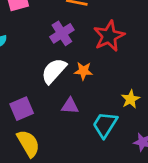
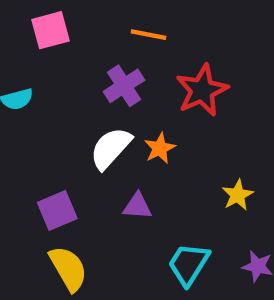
orange star: (83, 71) -> (160, 148), turned -30
cyan trapezoid: (105, 125) -> (189, 264), moved

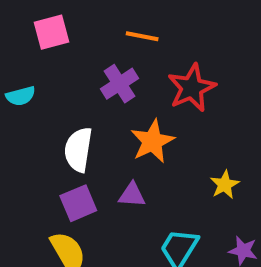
white semicircle: (111, 148) -> (78, 150), moved, turned -33
orange star: (160, 148) -> (152, 141), size x1.5
purple square: (57, 211) -> (78, 203), moved

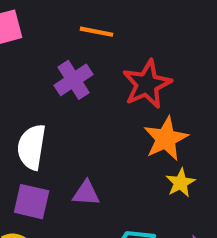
orange star: (152, 141) -> (166, 139), moved
purple square: (78, 203) -> (32, 202), turned 36

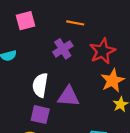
purple triangle: (86, 193) -> (68, 96), moved, size x1.5

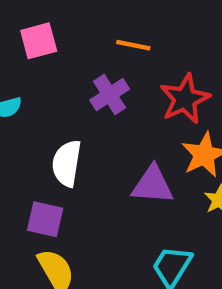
purple triangle: (68, 96) -> (153, 185), moved
purple square: (40, 115) -> (45, 219), moved

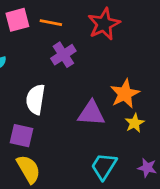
orange line: (133, 45) -> (51, 23), moved
red star: (185, 99) -> (104, 24), moved

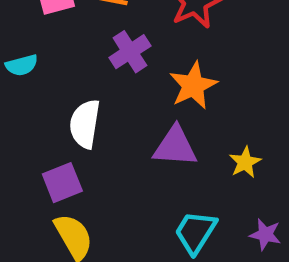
orange star: (125, 94) -> (193, 86), moved
purple square: (22, 136) -> (62, 183), turned -35

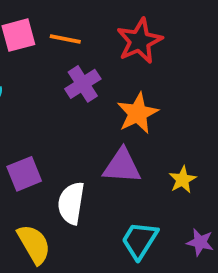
white semicircle: (85, 124) -> (71, 203), moved
purple square: (62, 183) -> (24, 174), moved

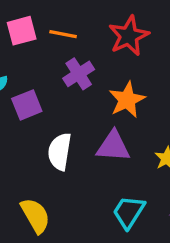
purple square: (24, 174) -> (27, 105), moved
white semicircle: (71, 203) -> (60, 152), moved

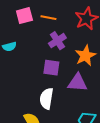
purple square: (27, 105) -> (51, 68), moved, turned 30
white semicircle: (60, 152) -> (46, 99), moved

